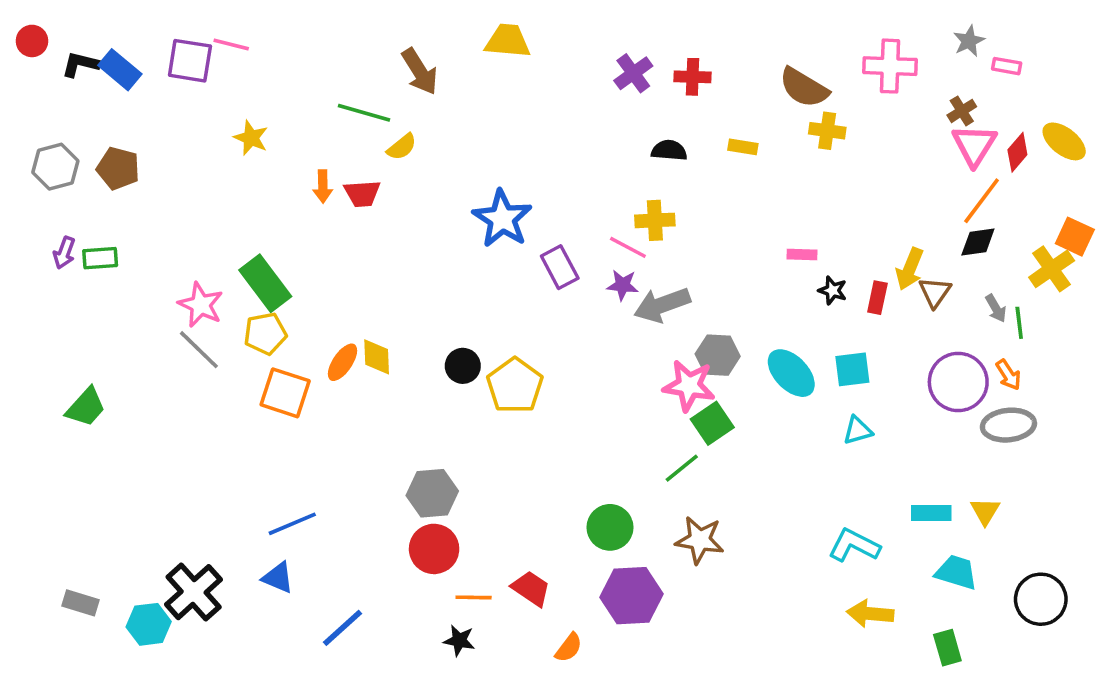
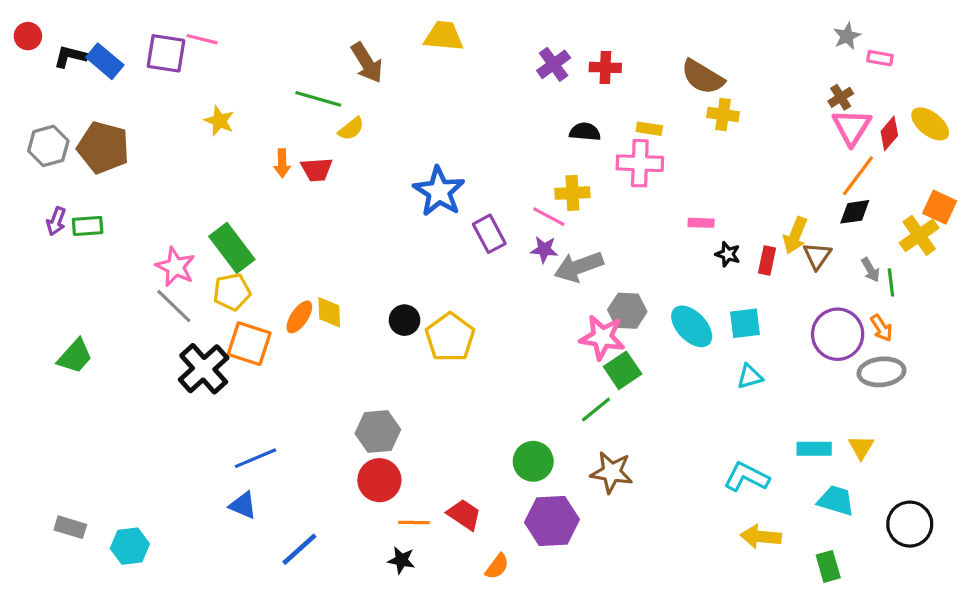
pink cross: (890, 66) -> (640, 163), moved
brown pentagon: (118, 168) -> (103, 147), size x1.4
black cross: (194, 592) -> (204, 369), moved

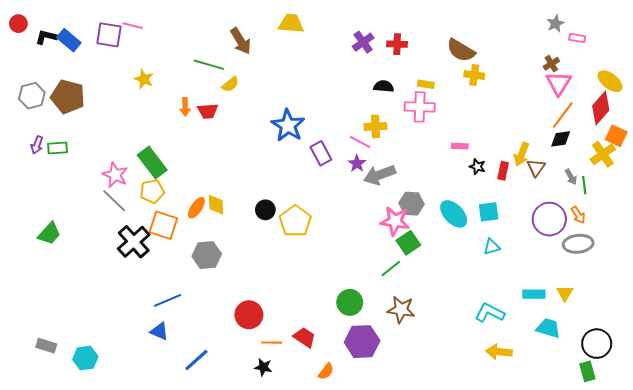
red diamond: (889, 133) -> (601, 108), moved, size x1.5
purple star: (544, 249) -> (357, 164), turned 30
gray hexagon: (378, 432) -> (207, 255), moved
green rectangle: (828, 566) -> (587, 371), moved

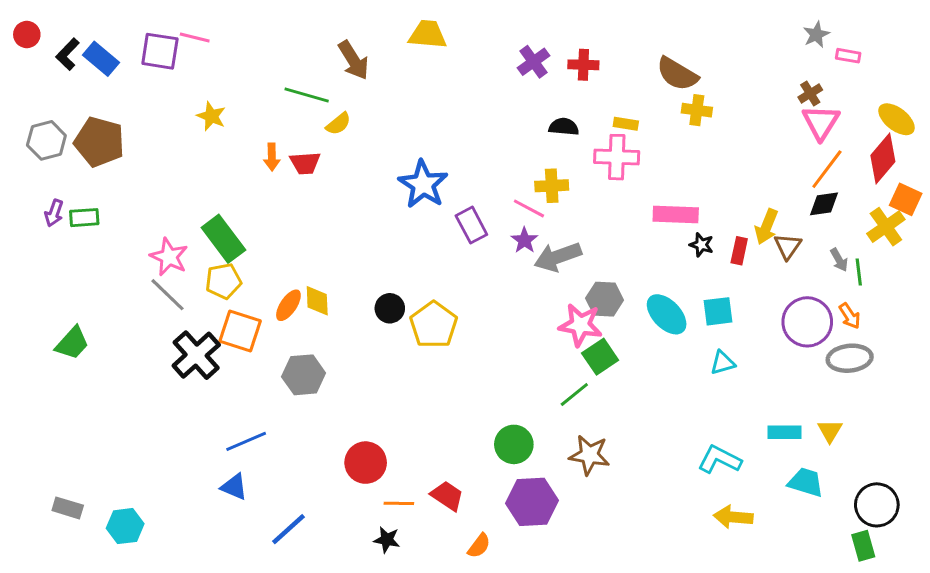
black L-shape: (46, 37) -> (68, 54), turned -60
pink rectangle: (460, 146) -> (676, 215), size x1.8

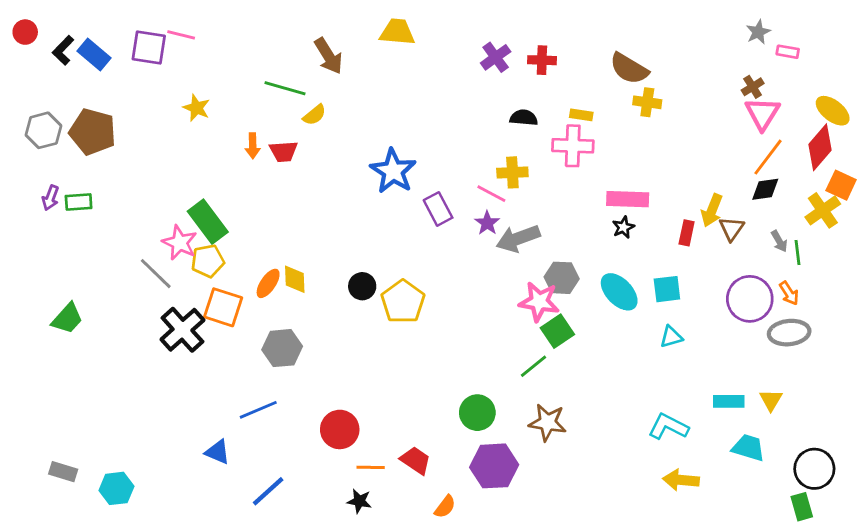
black star: (701, 245) -> (623, 227), moved, turned 30
pink star: (169, 257) -> (180, 243), moved
blue line: (246, 441) -> (258, 410), moved

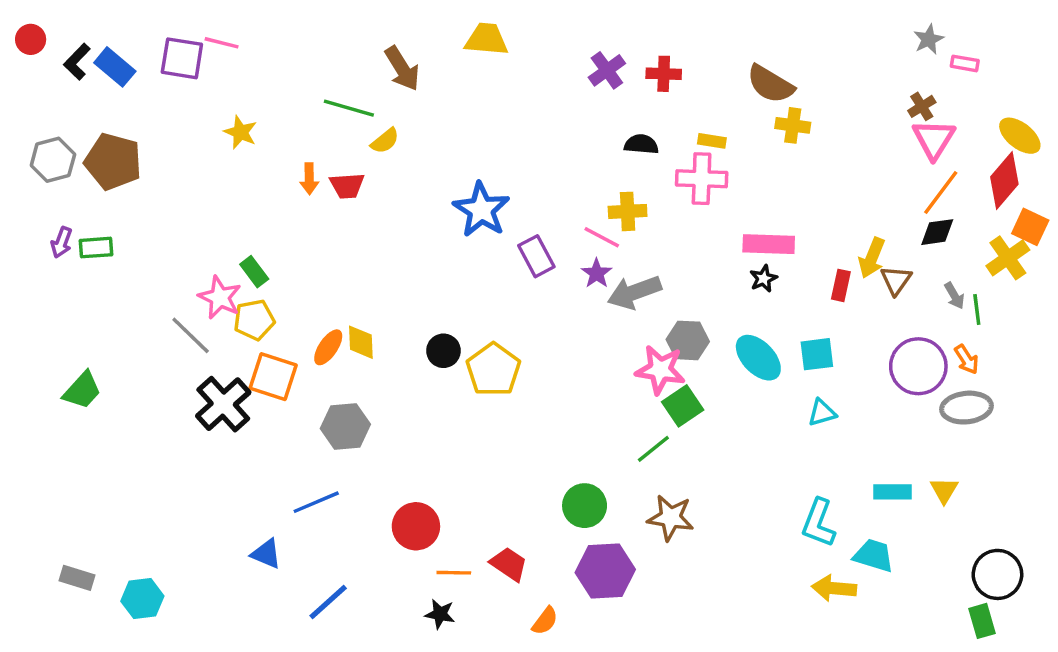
green rectangle: (208, 222) -> (254, 272), size x0.6
cyan L-shape: (668, 427) -> (819, 523), turned -96
cyan trapezoid: (748, 448) -> (874, 556), moved

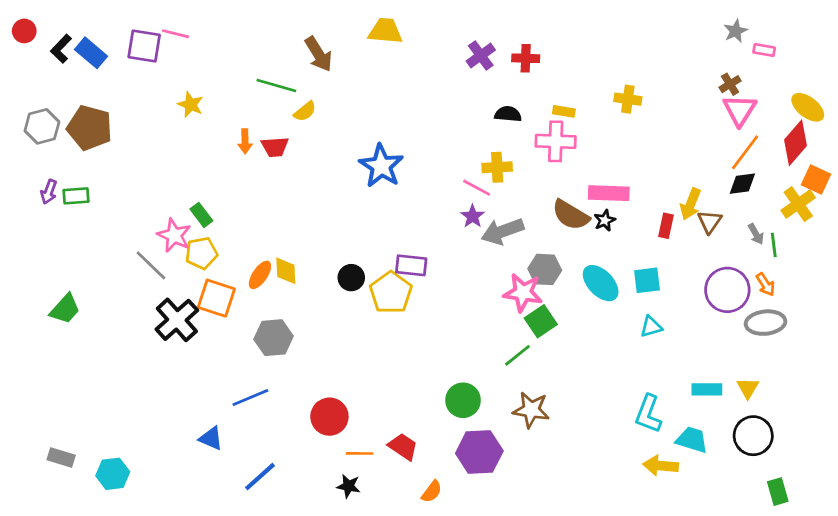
brown semicircle: (770, 84) -> (571, 215), moved
purple rectangle: (536, 256) -> (411, 265), moved, turned -56
black circle: (997, 574) -> (753, 436), moved

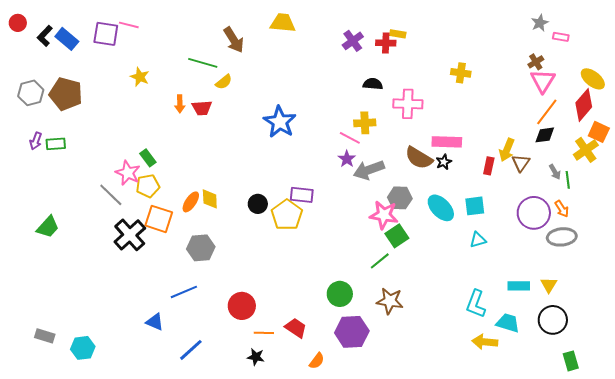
yellow rectangle: (564, 111) -> (398, 34), moved

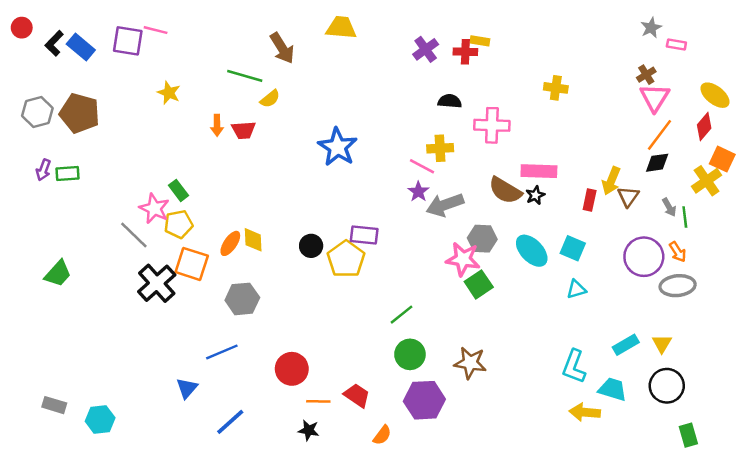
red diamond: (584, 105) -> (704, 126), size x0.7
cyan square: (475, 206) -> (573, 248), turned 30
green line: (380, 261) -> (401, 315), moved
cyan rectangle: (519, 286) -> (626, 345), turned -30
blue triangle: (155, 322) -> (187, 388), turned 48

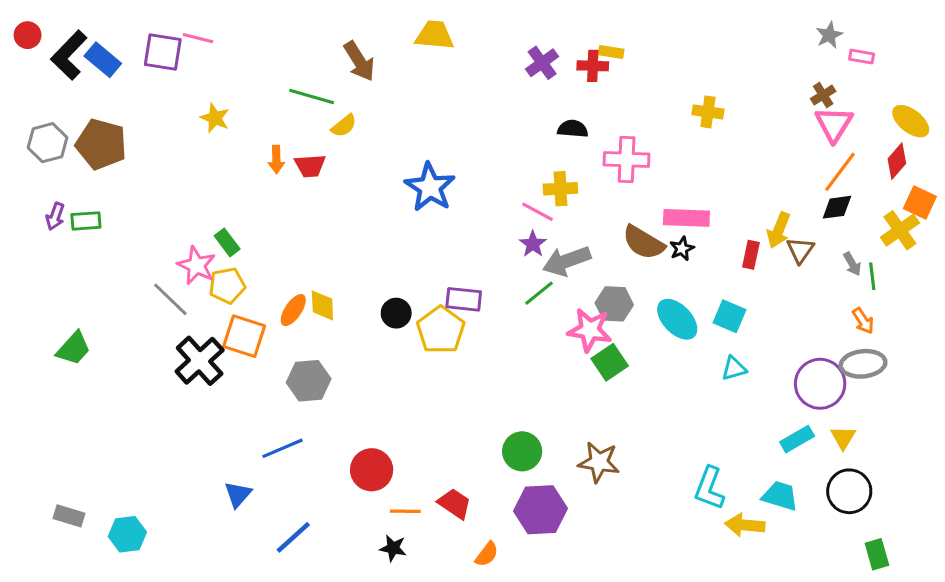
black L-shape: (54, 43) -> (69, 55), size x1.5
purple circle: (644, 257) -> (820, 384), moved
green line: (401, 315) -> (539, 293), moved
cyan L-shape: (574, 366) -> (709, 488), moved

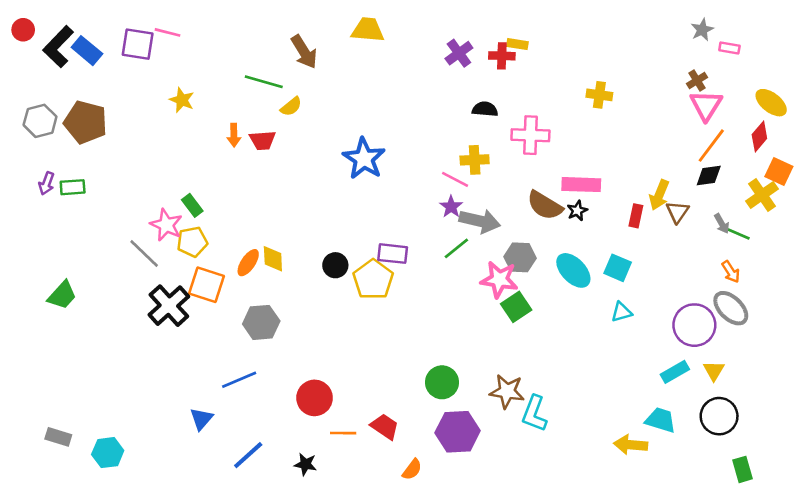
gray arrow: (567, 261) -> (480, 221), turned -147
green line: (872, 276) -> (739, 234), turned -60
gray ellipse: (863, 364) -> (731, 308), turned 51
cyan L-shape: (709, 488) -> (534, 414), moved
black star: (393, 548) -> (305, 464), moved

